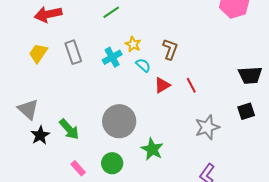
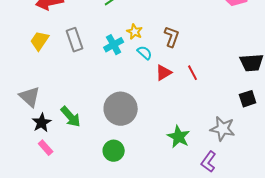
gray star: (207, 127) -> (223, 129), moved, turned 30
green star: (152, 149) -> (179, 137), moved
pink rectangle: (78, 168) -> (46, 148), moved

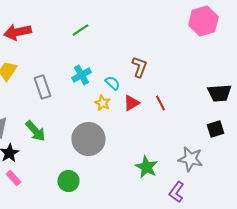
yellow star: (135, 32) -> (102, 103), moved
gray rectangle: (75, 40) -> (42, 87), moved
green arrow: (71, 117) -> (35, 131), moved
green circle: (114, 151) -> (68, 181), moved

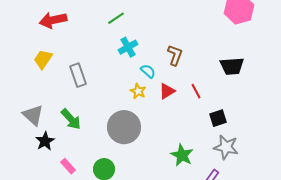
cyan cross: (81, 75) -> (128, 47), moved
black trapezoid: (219, 93) -> (232, 66), moved
black square: (215, 129) -> (218, 118), moved
pink rectangle: (13, 178) -> (68, 166), moved

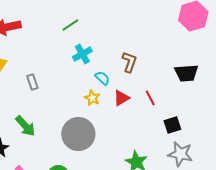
gray rectangle: (78, 75) -> (32, 82), size x0.7

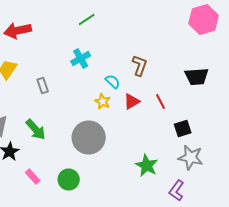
green line: (70, 25) -> (87, 20), moved
cyan cross: (82, 54) -> (81, 58), moved

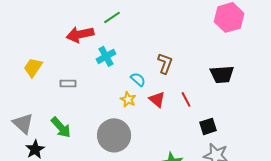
red arrow: (18, 30) -> (80, 34), moved
gray rectangle: (43, 86) -> (68, 83), turned -70
red triangle: (132, 102) -> (157, 99), turned -48

